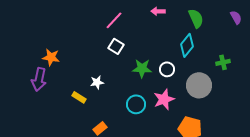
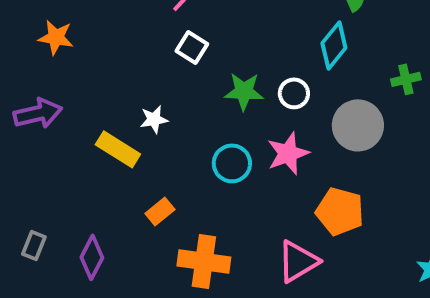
orange star: (51, 57) -> (56, 37), moved
purple arrow: (39, 79) -> (38, 113), turned -115
yellow rectangle: (79, 97) -> (118, 149), size x1.5

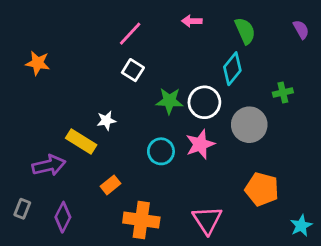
white circle: (294, 93) -> (204, 102), size x1.5
purple arrow: (38, 113) -> (49, 165), moved
orange pentagon: (340, 211) -> (262, 189), moved
pink triangle: (298, 261) -> (207, 220), turned -32

